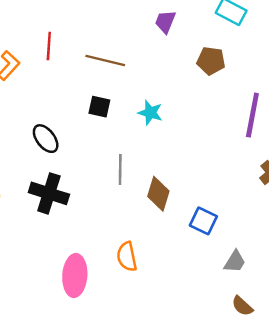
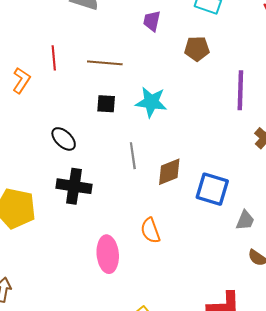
cyan star: (150, 113) -> (151, 102), size x1.4
brown diamond: (158, 194) -> (169, 172), turned 60
blue square: (203, 221) -> (212, 189), size x1.4

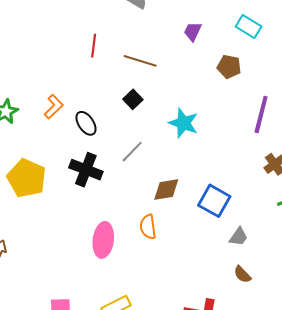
orange L-shape: (21, 80) -> (54, 107), moved
cyan star: (151, 102) -> (184, 123), moved
black square: (106, 104) -> (133, 99), turned 30
gray line: (133, 156) -> (132, 152), moved, turned 40
brown diamond: (169, 172) -> (166, 190), moved

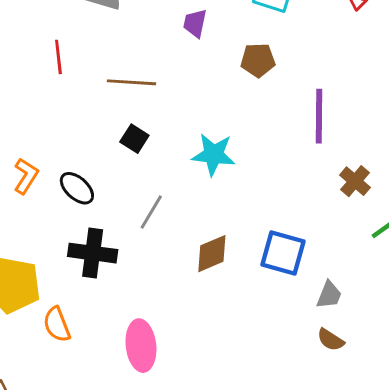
red line: (94, 46) -> (58, 57), moved
orange semicircle: (148, 227) -> (57, 325), moved
brown semicircle: (242, 274) -> (331, 340), moved

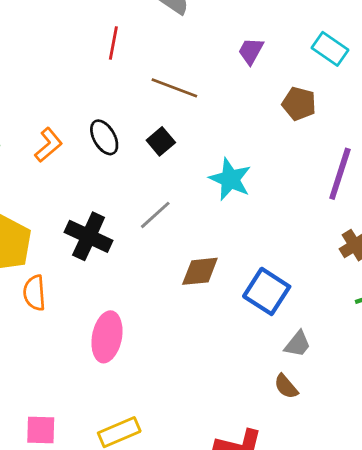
black ellipse: (77, 188) -> (104, 137), moved

